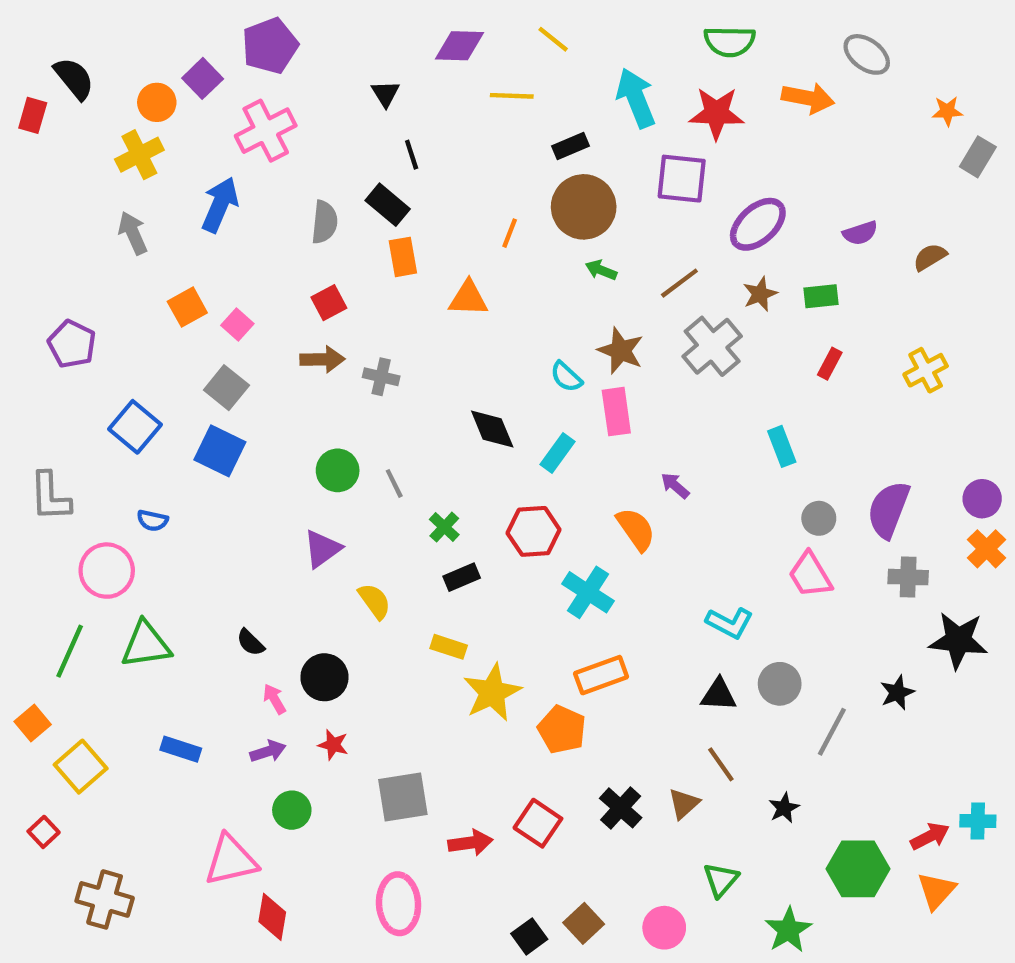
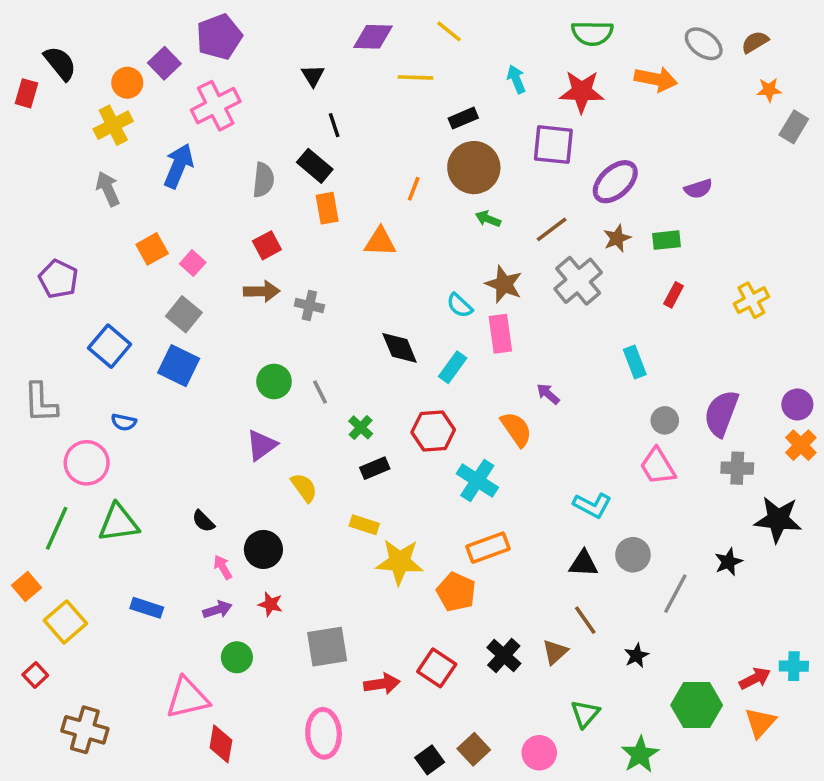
cyan arrow: (636, 98) -> (516, 79), size x0.6
brown semicircle: (930, 257) -> (755, 42), moved
yellow star: (492, 693) -> (400, 562), turned 30

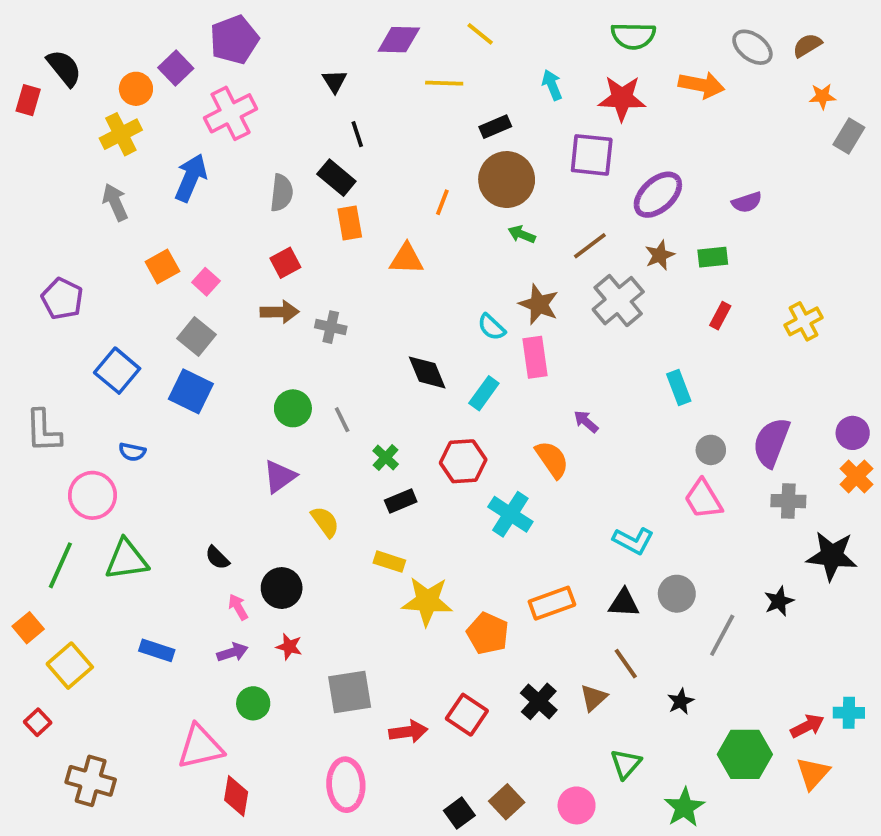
orange rectangle: (488, 548) -> (552, 603), moved

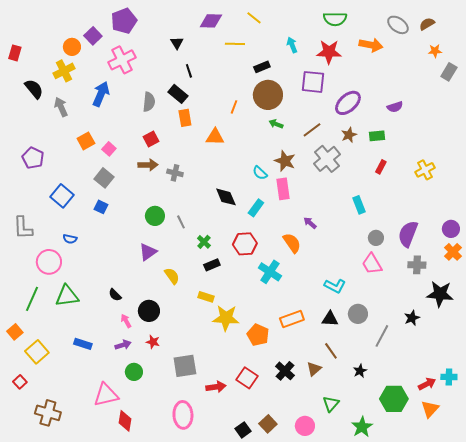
black semicircle: (64, 68) -> (34, 89), moved
blue square: (191, 391) -> (101, 207), size x0.6

